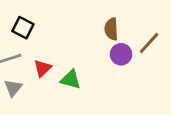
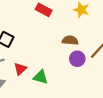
brown semicircle: (111, 29) -> (70, 40), turned 98

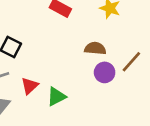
green triangle: (41, 77) -> (56, 97), turned -42

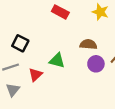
green triangle: (56, 97) -> (57, 61), moved, turned 42

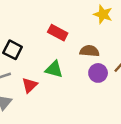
red rectangle: (60, 12) -> (58, 33), moved

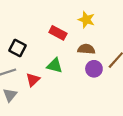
yellow star: (103, 14) -> (86, 20), moved

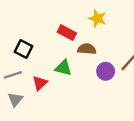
brown semicircle: (86, 49) -> (87, 49), moved

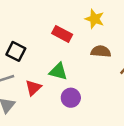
brown semicircle: (87, 49) -> (101, 51), moved
purple circle: (106, 71) -> (71, 98), moved

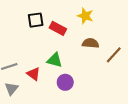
black square: (16, 51) -> (36, 20), moved, turned -35
red triangle: (33, 88) -> (34, 74), turned -40

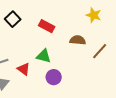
yellow star: (85, 16) -> (94, 15), moved
black square: (36, 20) -> (13, 19), moved, turned -35

